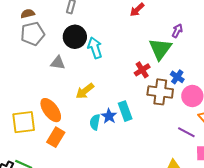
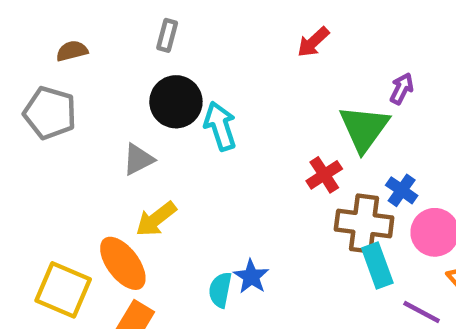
gray pentagon: (33, 34) -> (50, 113), moved, turned 30
gray triangle: (58, 63) -> (138, 159), turned -35
yellow arrow: (85, 91) -> (156, 219), moved
cyan rectangle: (125, 111) -> (377, 266), moved
yellow square: (24, 122) -> (63, 290), turned 30

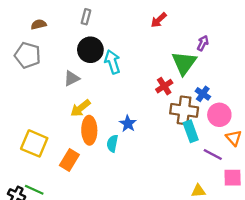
orange ellipse: (123, 263) -> (89, 130), moved, turned 36
blue star: (251, 277) -> (128, 124), moved

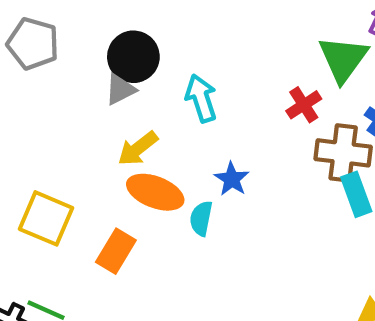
black circle: (90, 50) -> (133, 57), moved
cyan arrow: (112, 62) -> (201, 98), moved
orange ellipse: (89, 130) -> (155, 192), turned -68

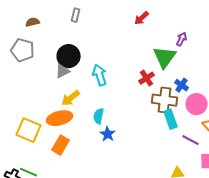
blue star: (232, 179) -> (108, 134), moved
orange ellipse: (155, 192) -> (60, 118), moved, turned -35
cyan semicircle: (201, 218) -> (99, 116), moved

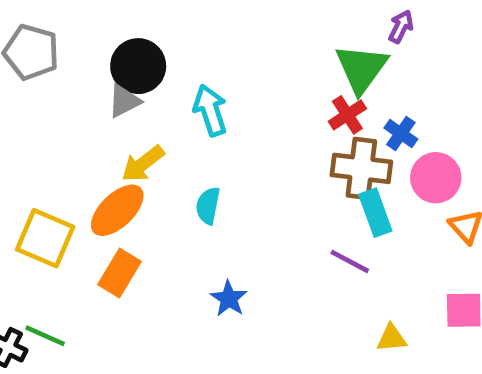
red cross: (147, 78) -> (347, 115), moved
orange ellipse: (60, 118) -> (117, 210), turned -30
blue star: (108, 134) -> (229, 299), moved
purple line: (191, 140) -> (350, 261), moved

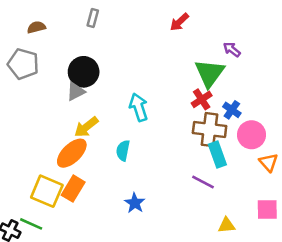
purple arrow: (401, 27) -> (232, 50), turned -78
cyan arrow: (210, 110) -> (139, 107), moved
yellow square: (45, 238) -> (47, 191), moved

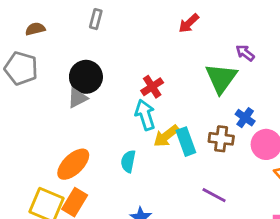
red cross: (202, 99) -> (152, 87), moved
yellow arrow: (86, 127) -> (166, 136), moved
brown cross: (210, 130) -> (221, 139), size x0.7
cyan rectangle: (217, 154) -> (186, 142), moved

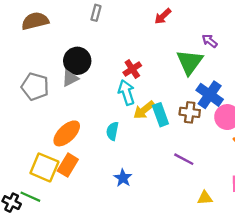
gray rectangle: (96, 19) -> (96, 13), moved
brown semicircle: (35, 29) -> (35, 21), size x1.6
gray pentagon: (21, 68) -> (35, 87), moved
blue cross: (245, 118) -> (210, 95), size x1.6

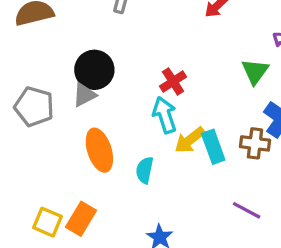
green triangle: (190, 62) -> (255, 71), size x0.7
orange ellipse: (67, 133) -> (99, 150), moved, turned -64
yellow square: (44, 167) -> (48, 222), size x0.7

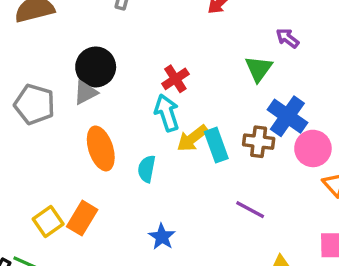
yellow square: (48, 222) -> (48, 221), turned 32

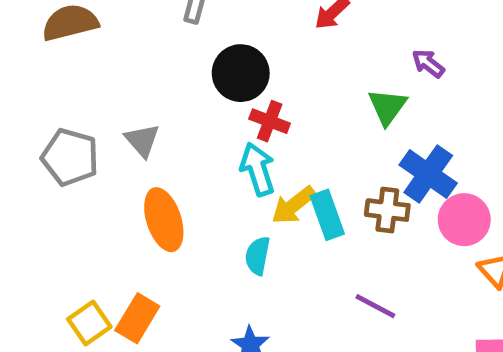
black circle: (96, 67) -> (241, 73), moved
red cross: (175, 79) -> (270, 121), turned -36
gray triangle: (85, 92) -> (142, 140), turned -44
cyan semicircle: (147, 169) -> (258, 256), moved

